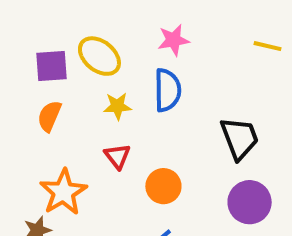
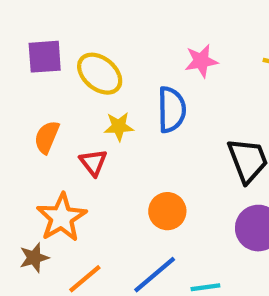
pink star: (173, 40) -> (201, 61), moved
purple square: (51, 66) -> (45, 57), moved
red triangle: (117, 156) -> (93, 162), moved

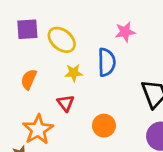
red triangle: (93, 162) -> (66, 103), moved

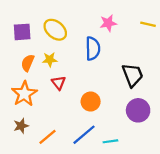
purple square: (27, 29) -> (22, 32), moved
yellow star: (74, 73) -> (50, 60), moved
orange star: (38, 130) -> (24, 94), moved

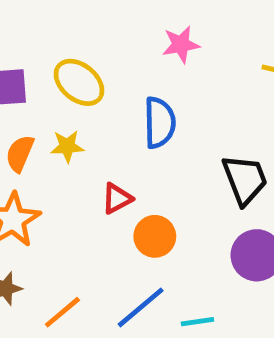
pink star: (108, 23) -> (181, 44), moved
red triangle: (59, 83) -> (117, 198), moved, turned 40

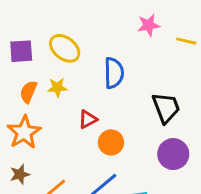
pink star: (181, 44) -> (149, 25), moved

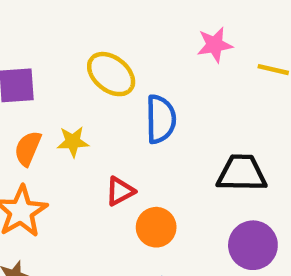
yellow ellipse: (65, 48) -> (111, 74), moved
black trapezoid: (166, 108) -> (242, 173), turned -68

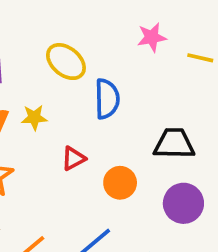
orange circle: (156, 227) -> (120, 183), moved

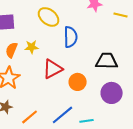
red triangle: (73, 159) -> (53, 69), size x1.5

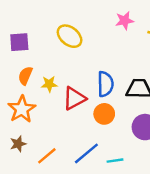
blue semicircle: (71, 37) -> (105, 84), moved
yellow star: (32, 47) -> (49, 84), moved

